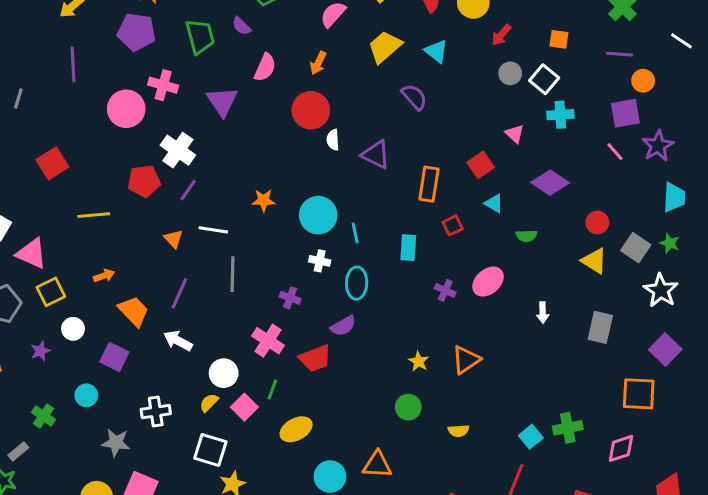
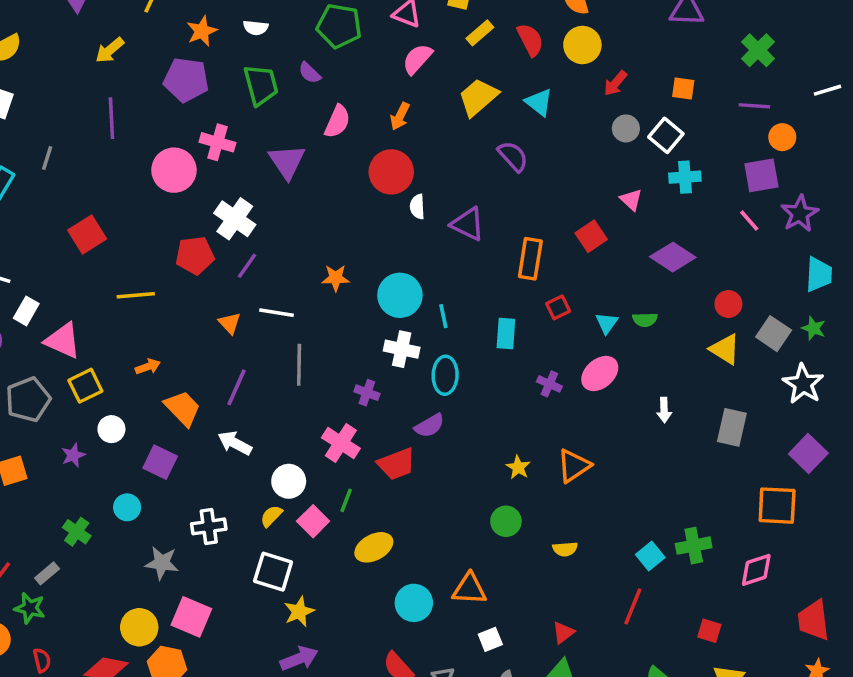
white line: (682, 41) -> (827, 90), turned -50
cyan triangle: (494, 203) -> (607, 323), moved, turned 36
white cross: (320, 261) -> (402, 349), size x1.4

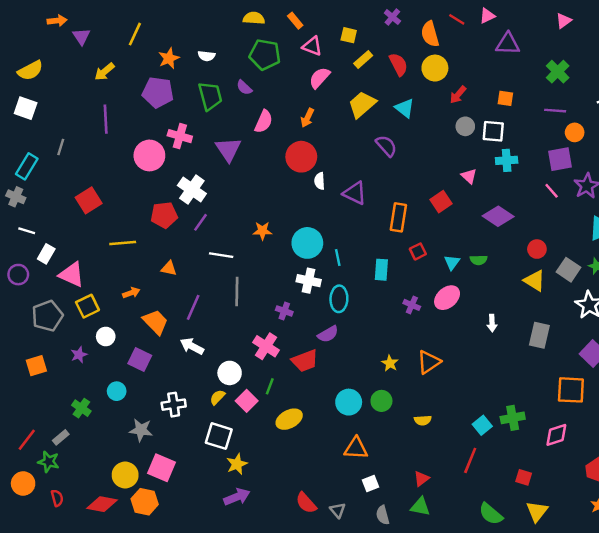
white square: (666, 135) -> (493, 131), turned -35
orange triangle: (230, 323) -> (169, 268), moved, turned -35
cyan circle: (414, 603) -> (349, 402), moved

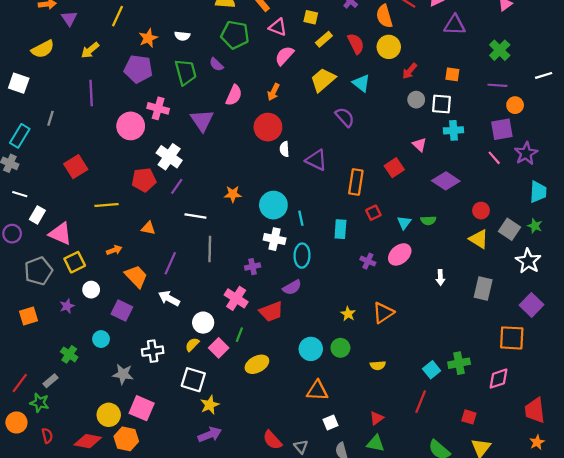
yellow semicircle: (30, 70) -> (43, 49), moved
purple cross: (284, 311) -> (253, 267), turned -32

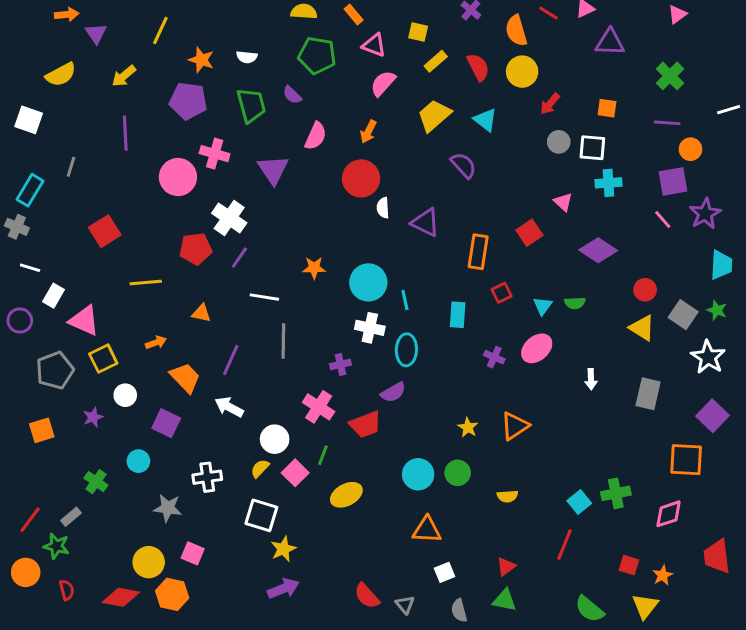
orange star: (148, 38) -> (201, 60), turned -30
pink square: (142, 408) -> (193, 553), size x0.7
orange star: (537, 442) -> (663, 575), moved

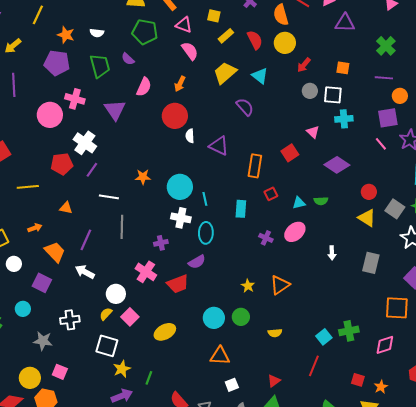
pink semicircle: (383, 83) -> (190, 51), turned 102
cyan triangle: (543, 306) -> (299, 203), turned 40
green line: (323, 455) -> (149, 378), moved

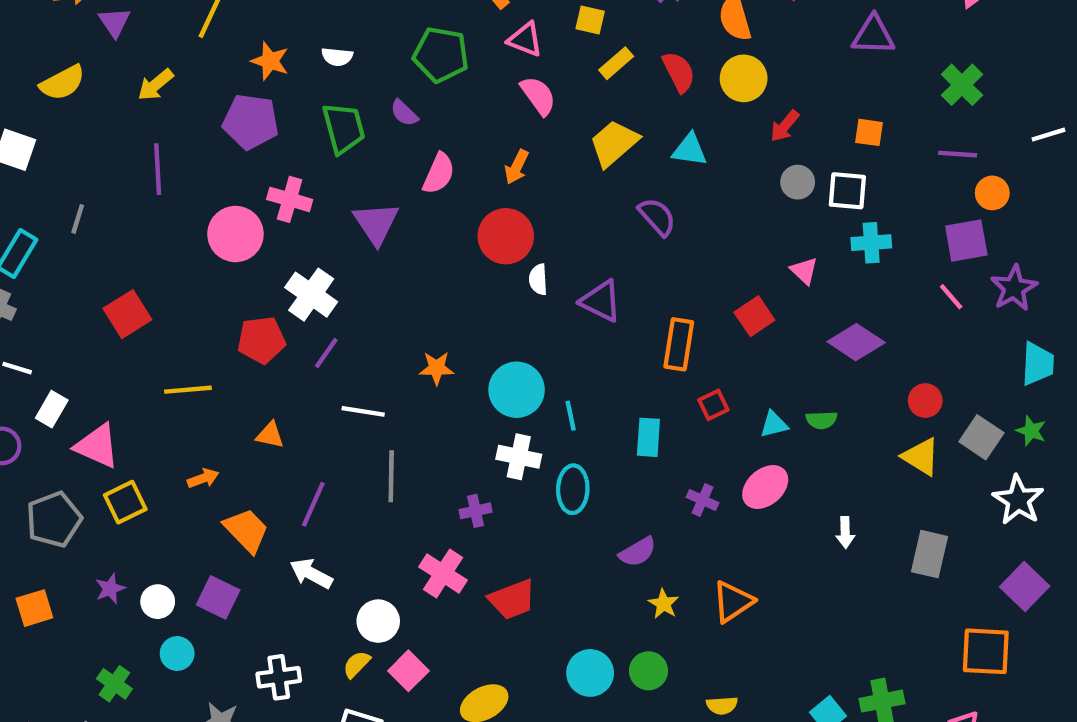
cyan triangle: (260, 76) -> (690, 150), turned -30
purple semicircle: (197, 262) -> (638, 552), moved
white circle: (14, 264) -> (158, 602), moved

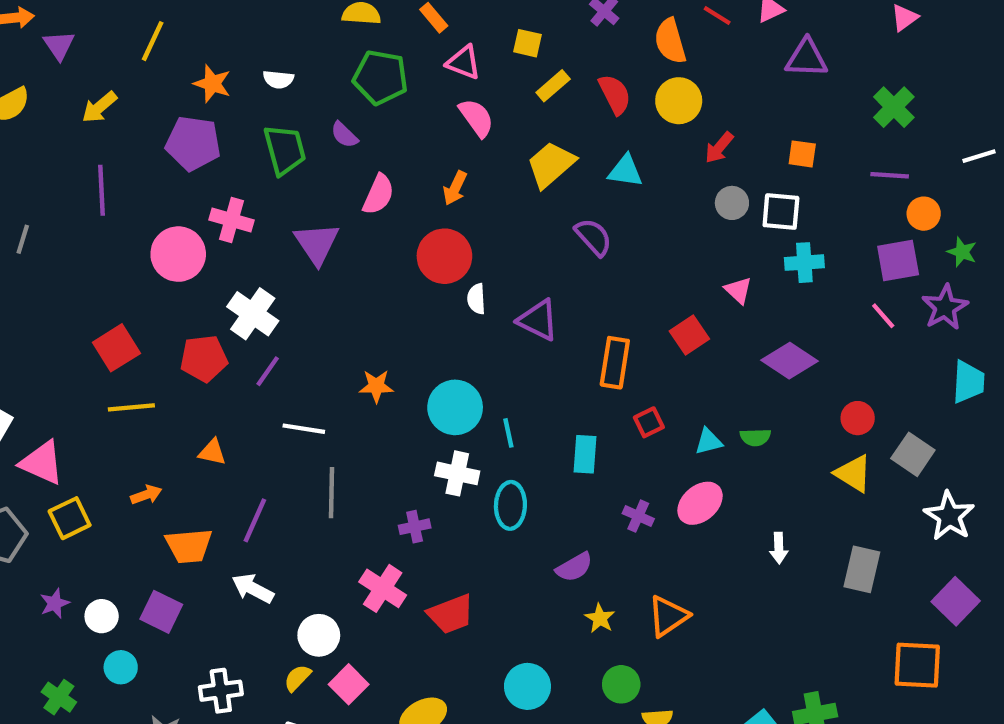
red square: (127, 314) -> (116, 348), moved
green star: (1031, 431) -> (962, 252), moved
orange trapezoid: (246, 530) -> (189, 546), turned 129
green circle: (648, 671) -> (621, 684), moved

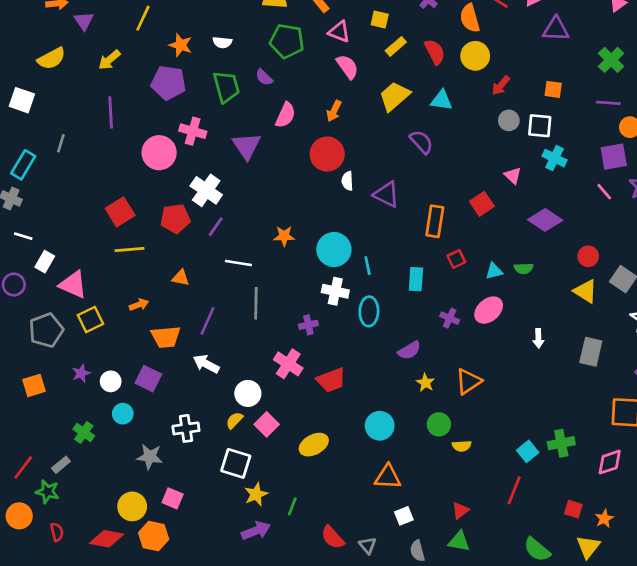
cyan cross: (804, 263) -> (555, 158), turned 30

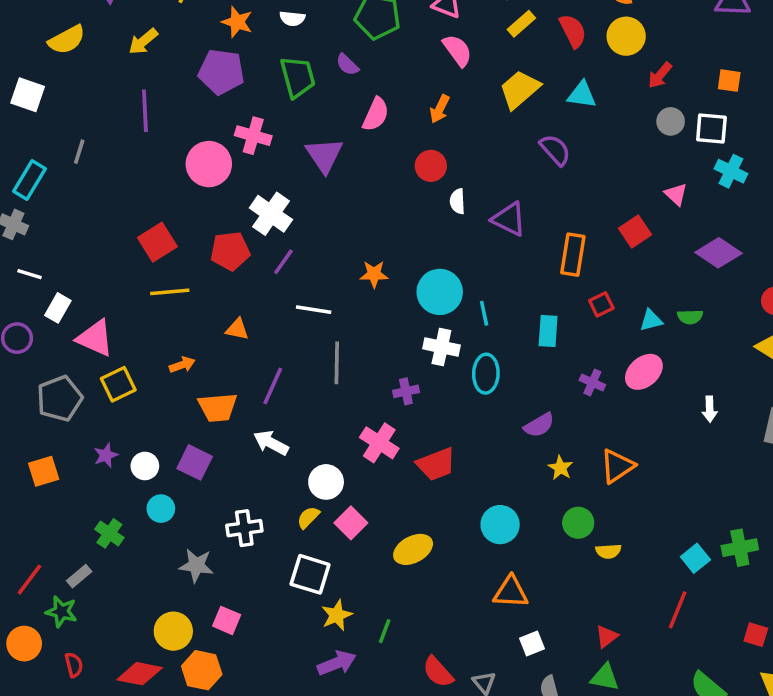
red circle: (327, 154) -> (431, 166), size x0.7

